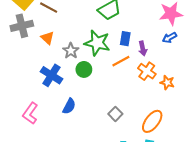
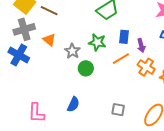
green star: (97, 43) -> (97, 42), size x0.7
blue cross: (52, 75) -> (19, 55), moved
pink L-shape: (30, 113) -> (36, 113), turned -30
gray square: (115, 114) -> (118, 110), turned -32

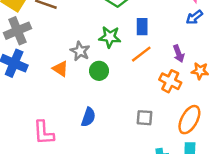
orange triangle: (49, 40) -> (60, 69), moved
purple arrow: (141, 45) -> (179, 54), moved
orange cross: (146, 67) -> (170, 81), moved

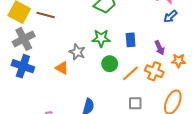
blue rectangle: (142, 27) -> (131, 40), moved
orange line: (141, 54) -> (130, 73), moved
green circle: (99, 71) -> (110, 64), moved

